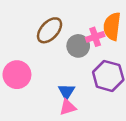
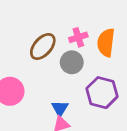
pink cross: (95, 37) -> (78, 37), moved

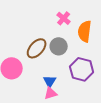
pink cross: (78, 37) -> (64, 18), moved, turned -32
brown ellipse: (43, 47) -> (37, 48), moved

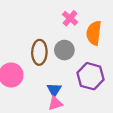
brown ellipse: (37, 48) -> (39, 52), turned -40

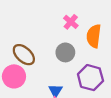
brown ellipse: (39, 52) -> (24, 55), moved, turned -50

